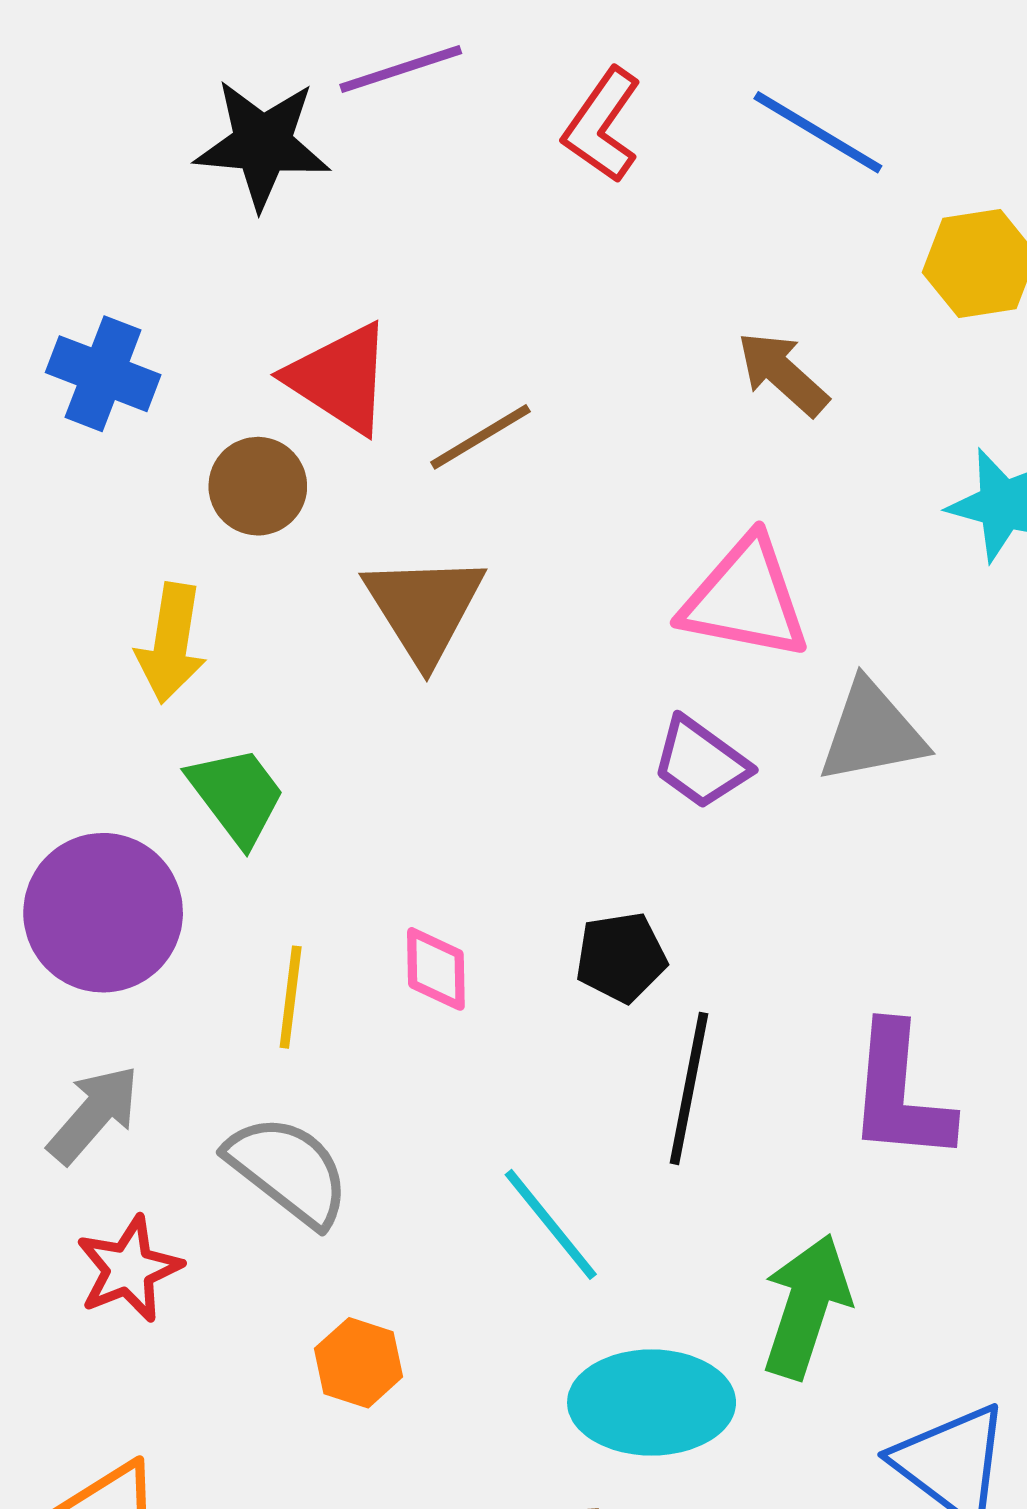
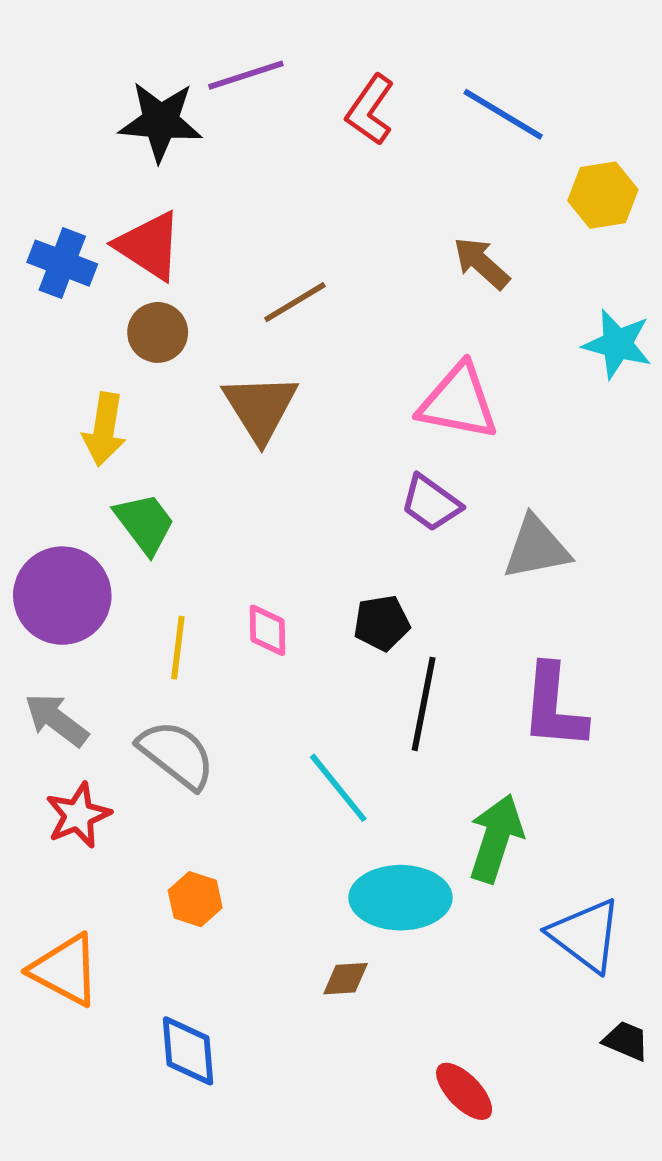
red triangle: (340, 378) -> (149, 246), moved
gray triangle: (872, 732) -> (536, 548), moved
gray arrow: (94, 1114) -> (56, 720), turned -94
orange hexagon: (359, 1363) -> (195, 899), moved

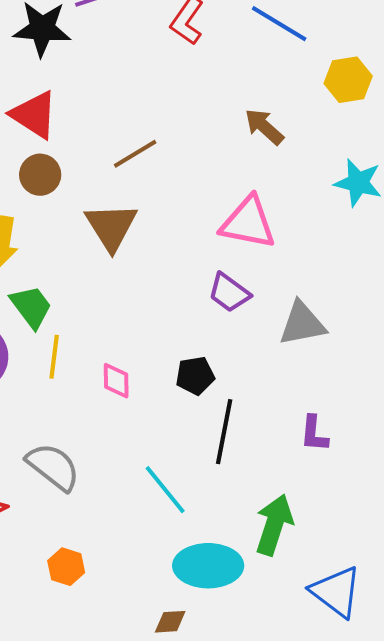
yellow line: (178, 648) -> (54, 357), moved
purple L-shape: (554, 707) -> (314, 434), size x0.6

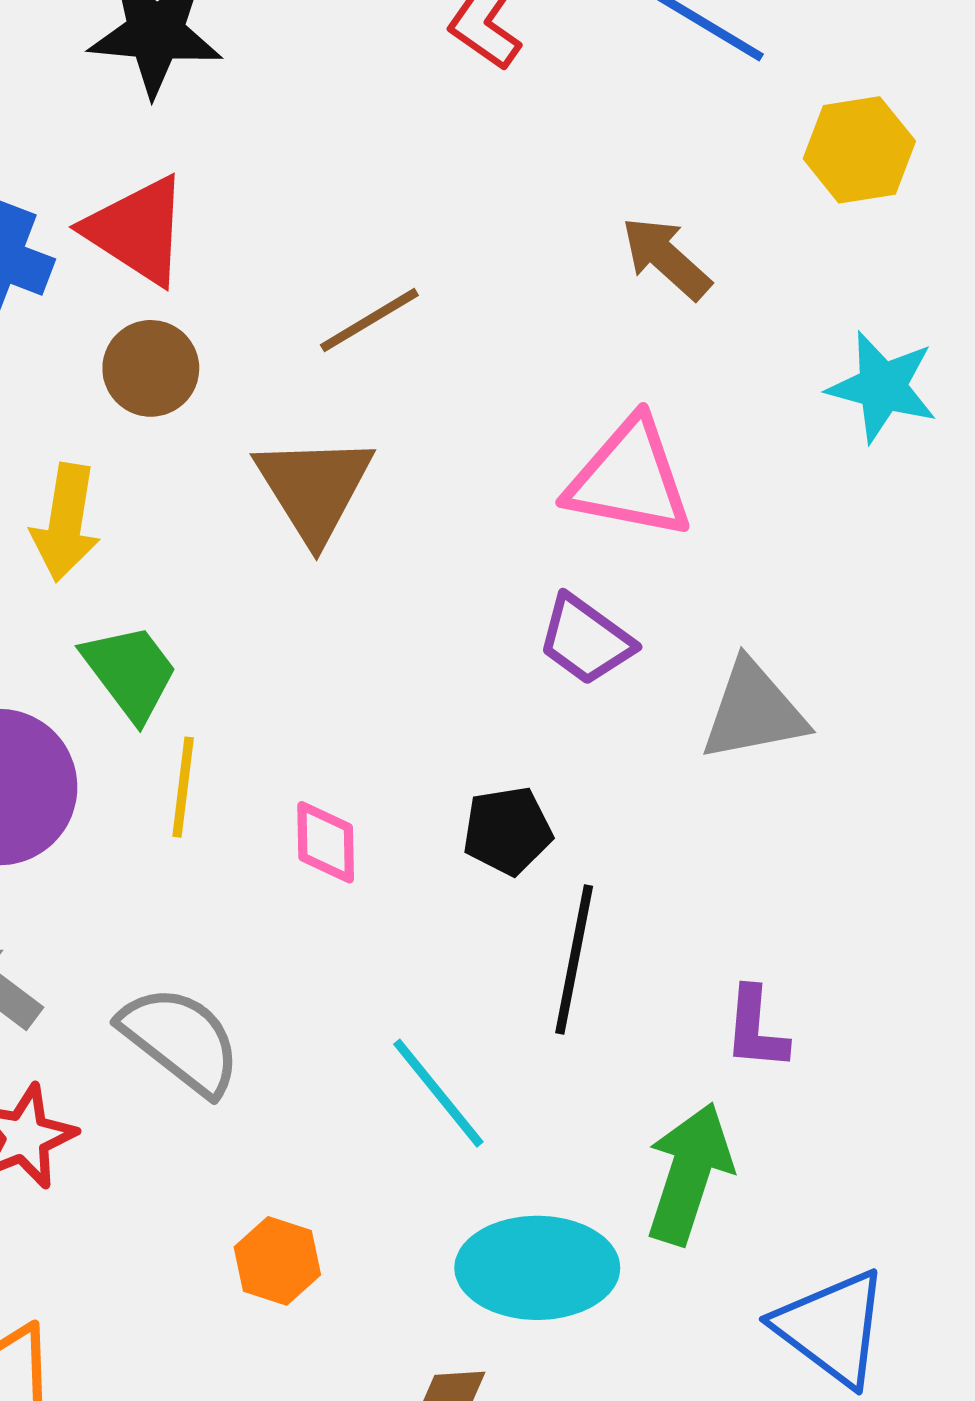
purple L-shape: (314, 434) -> (756, 1029), moved
orange hexagon: (66, 567) -> (277, 1261), moved

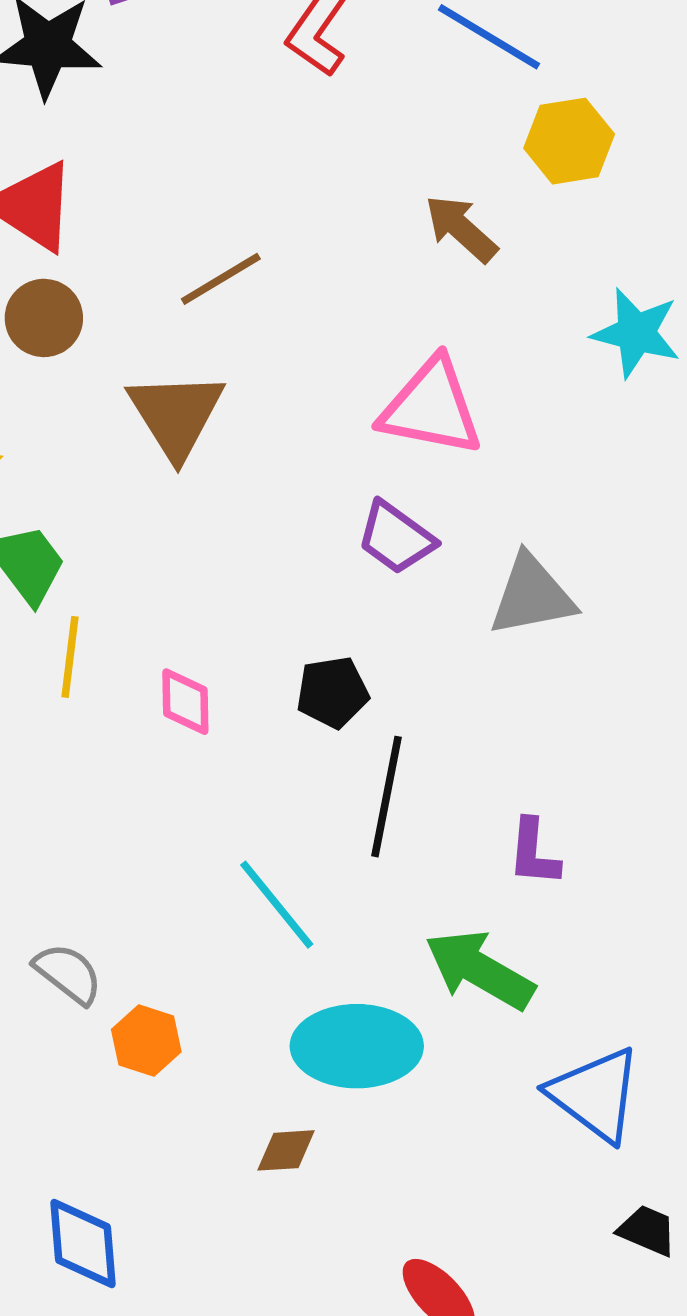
yellow hexagon: (859, 150) -> (569, 141), moved
gray semicircle: (181, 1040) -> (68, 974), moved, size x0.7
green arrow: (689, 1174) -> (480, 970), turned -78

